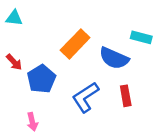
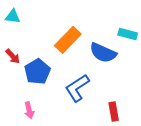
red rectangle: (126, 96) -> (114, 111), moved

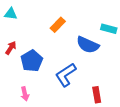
orange rectangle: (68, 40) -> (58, 25), moved, size x0.7
red arrow: (13, 56) -> (11, 48), turned -104

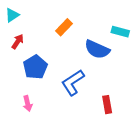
cyan triangle: (11, 14) -> (12, 15), turned -40
red arrow: (11, 48) -> (18, 42), moved

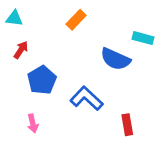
cyan triangle: (12, 15) -> (14, 18), turned 40
orange rectangle: (64, 27) -> (76, 20), moved
blue L-shape: (73, 82) -> (87, 98), turned 76

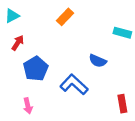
cyan triangle: (14, 18) -> (12, 16), turned -35
blue semicircle: (115, 59) -> (98, 61), moved, size x0.7
red rectangle: (127, 125) -> (122, 104), moved

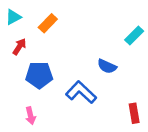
orange rectangle: (65, 17) -> (48, 23), moved
cyan rectangle: (122, 33) -> (134, 36), turned -60
blue pentagon: (36, 69) -> (39, 75), turned 30

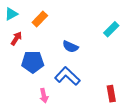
blue semicircle: (107, 66) -> (70, 47), moved
pink arrow: (31, 116) -> (44, 96), moved

